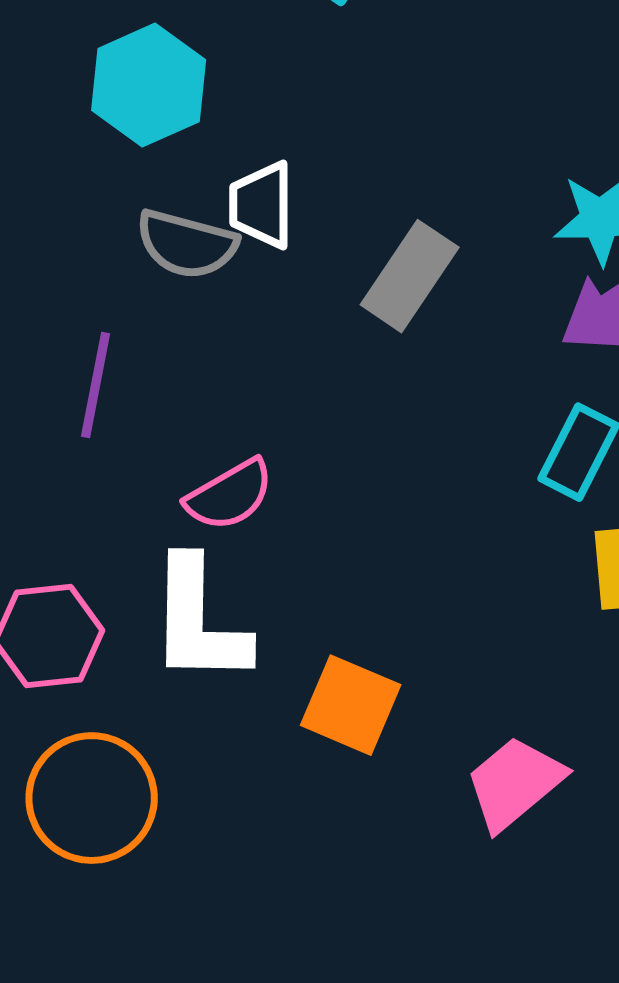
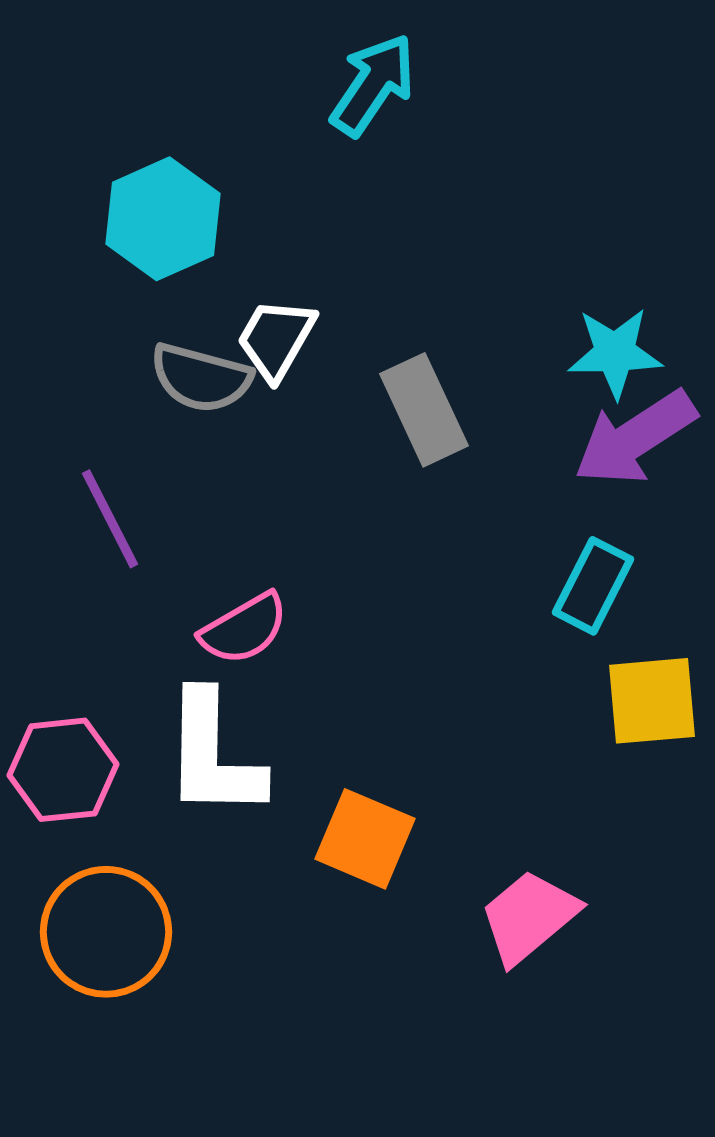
white trapezoid: (262, 205) -> (276, 339), turned 30
gray rectangle: (410, 276) -> (424, 410), turned -59
purple line: (96, 385) -> (110, 519), turned -38

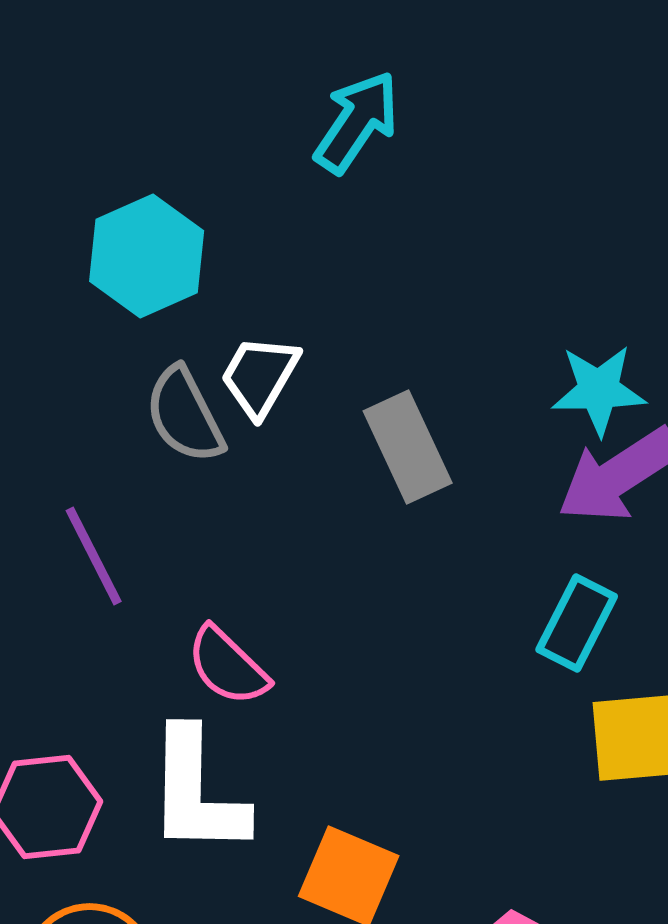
gray semicircle: (201, 378) -> (185, 415), turned 48
pink semicircle: (244, 629) -> (228, 666), turned 74

